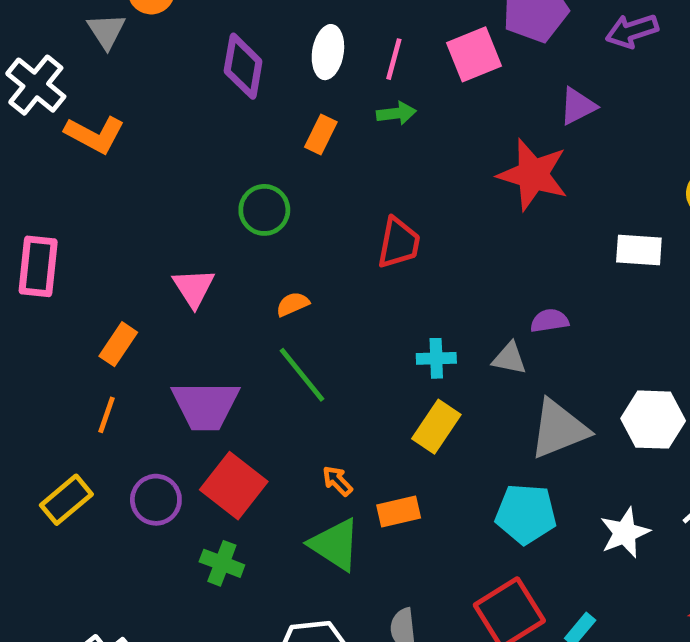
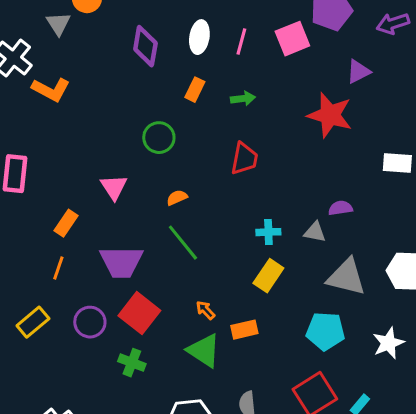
green arrow: (396, 113) -> (243, 99), moved
gray triangle: (559, 429) -> (346, 277), turned 36

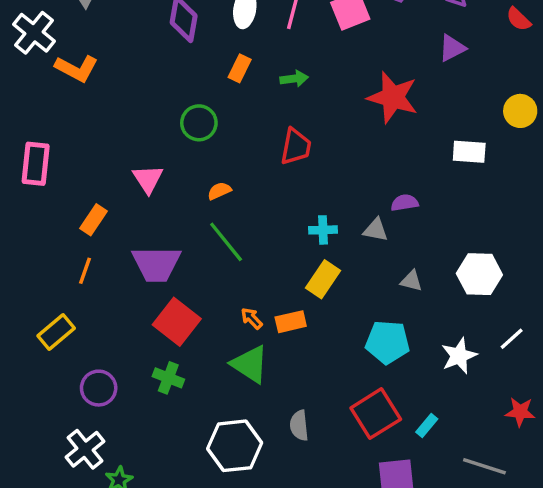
purple triangle: (358, 72) -> (452, 48), moved
gray triangle: (346, 277) -> (411, 281), size x0.5
purple circle: (90, 322) -> (99, 388), moved
orange rectangle: (244, 330) -> (291, 322), moved

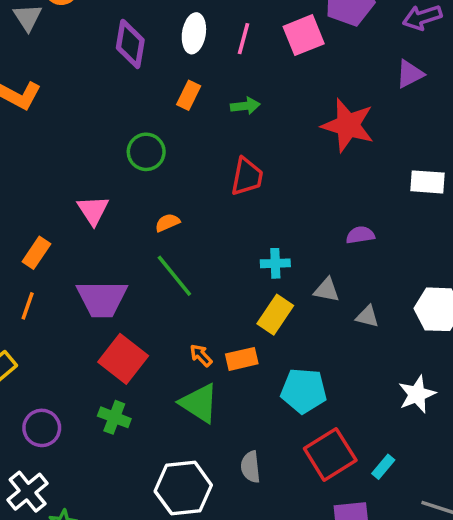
gray triangle: (376, 230) -> (327, 290), moved
cyan pentagon: (388, 342) -> (304, 391), moved

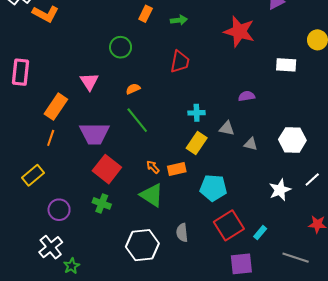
orange rectangle: (36, 253) -> (56, 107), size x1.4

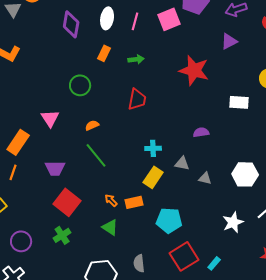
purple trapezoid: (94, 134) -> (55, 168), size x0.7
green triangle: (152, 195) -> (110, 227), size x0.7
green cross: (102, 203) -> (62, 235), turned 36

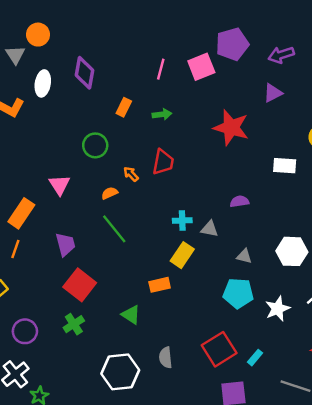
white ellipse: (107, 18) -> (43, 83), moved
gray triangle: (182, 163) -> (210, 229), moved
purple trapezoid: (55, 168) -> (65, 244), turned -105
orange arrow: (111, 200) -> (131, 174), moved
cyan pentagon: (169, 220) -> (238, 293), moved

